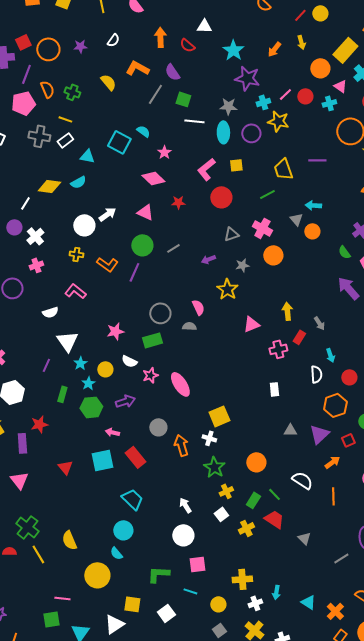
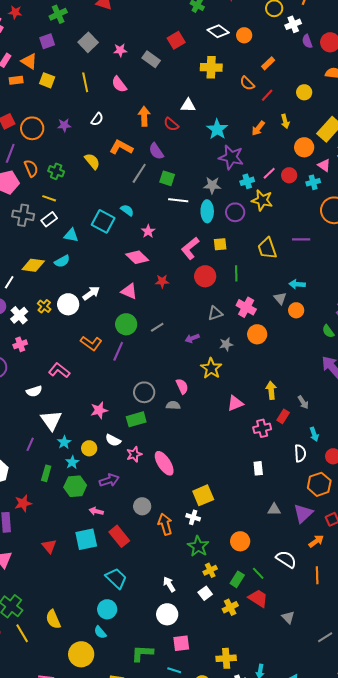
red line: (300, 15) -> (267, 95), moved
green line: (267, 194) -> (236, 273), moved, turned -63
yellow cross: (76, 254) -> (44, 306), moved, turned 32

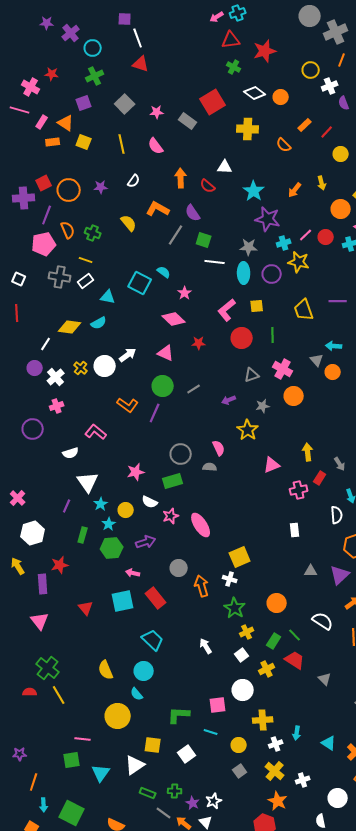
red square: (176, 40) -> (213, 102), size x1.4
red line: (267, 95) -> (327, 132), moved
white circle: (167, 614) -> (243, 690), moved
yellow semicircle: (53, 619) -> (106, 670), moved

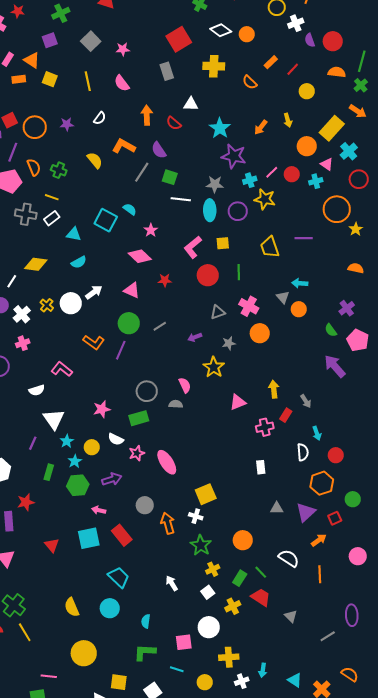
gray rectangle: (188, 121) -> (167, 71), moved, turned 36
cyan semicircle: (99, 323) -> (79, 262), moved
cyan semicircle: (137, 694) -> (146, 621), moved, turned 48

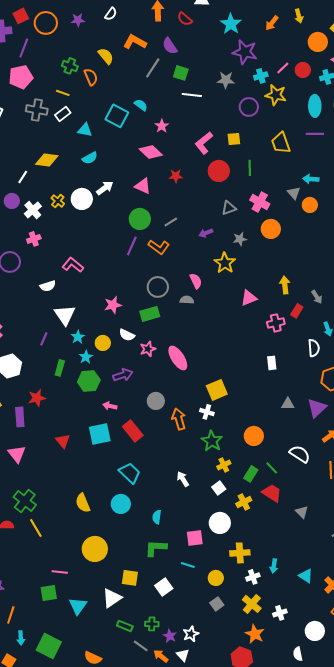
orange semicircle: (34, 167) -> (91, 77), moved
cyan ellipse: (210, 210) -> (315, 106), moved
orange L-shape: (94, 342) -> (159, 247), moved

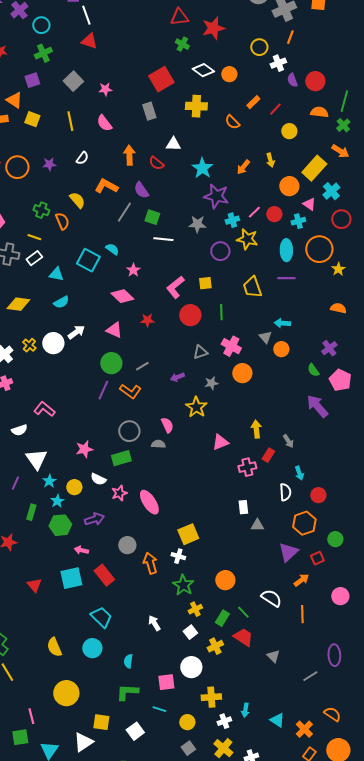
gray triangle: (288, 404) -> (257, 525), moved
pink line: (60, 572) -> (31, 716), turned 70

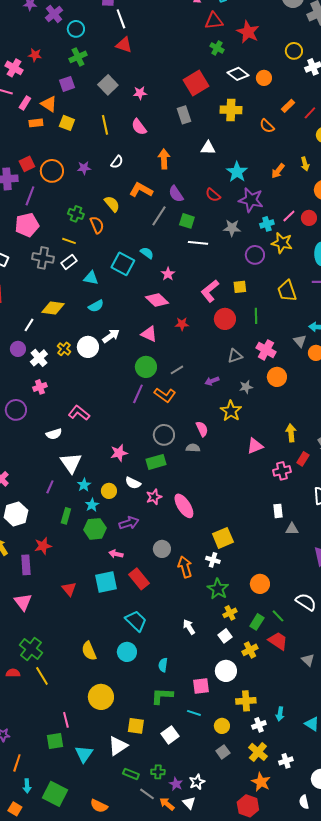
red star: (213, 28) -> (248, 32), turned -30
red semicircle: (156, 163) -> (213, 195), moved

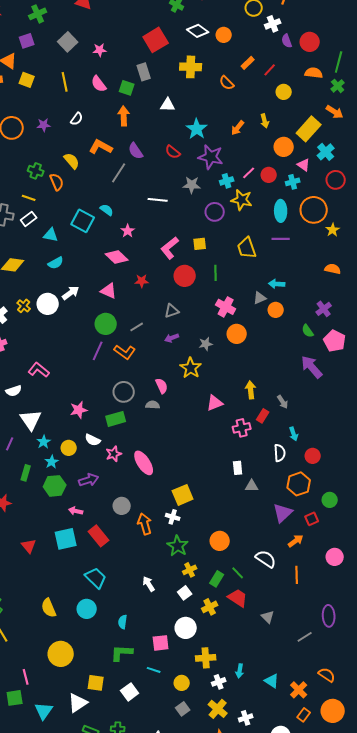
green square: (187, 221) -> (127, 88), moved
gray triangle: (300, 341) -> (260, 298), turned 48
gray triangle: (235, 356) -> (172, 311), moved

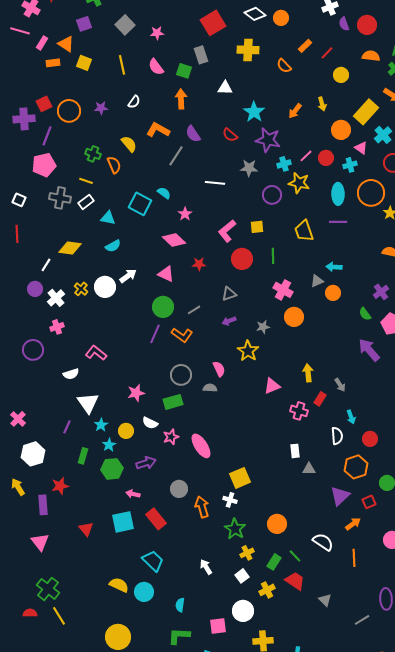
pink cross: (242, 428) -> (299, 411), turned 30
yellow semicircle: (49, 608) -> (119, 585), moved, turned 138

